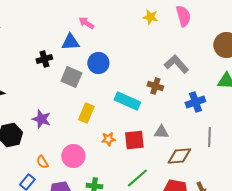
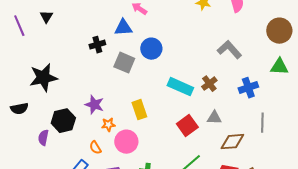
brown cross: (155, 86) -> (209, 84), moved, turned 35
yellow rectangle: (86, 113) -> (139, 110), moved, turned -42
orange star: (108, 139) -> (108, 125), moved
red square: (134, 140) -> (187, 126), turned -30

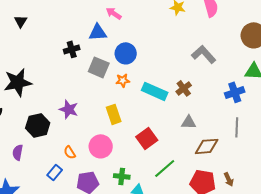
blue cross: (248, 88) -> (235, 92), moved
orange star: (108, 125) -> (123, 80), moved
red square: (187, 126) -> (147, 138), moved
purple semicircle: (43, 138) -> (18, 152), moved

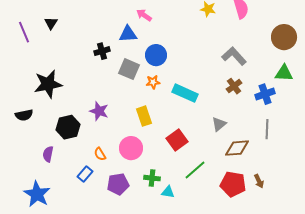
brown cross: (184, 88) -> (234, 86), moved
gray triangle: (189, 122) -> (219, 124), turned -42

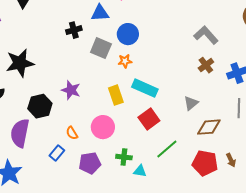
cyan rectangle: (185, 93) -> (145, 88), moved
purple semicircle: (48, 154) -> (20, 133), size x1.8

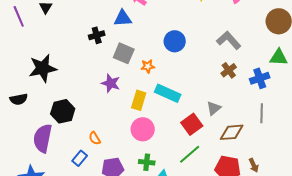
blue circle: (128, 34) -> (175, 41), moved
purple star: (71, 90) -> (111, 83), moved
yellow rectangle: (116, 95) -> (139, 100), turned 36
red square: (149, 119) -> (192, 124), moved
pink circle: (103, 127) -> (143, 129), moved

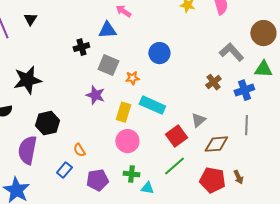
gray L-shape: (229, 40) -> (231, 52), moved

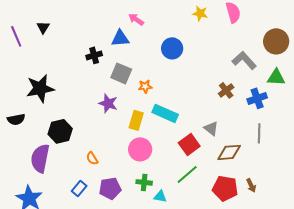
blue circle: (159, 53) -> (172, 48), moved
gray triangle: (198, 120) -> (211, 128), turned -42
blue rectangle: (64, 170) -> (79, 188), moved

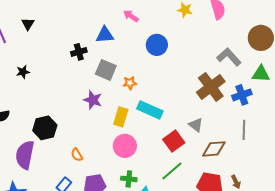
pink arrow: (136, 19) -> (131, 16), moved
black star: (40, 88) -> (23, 72), moved, size x0.5
brown cross: (226, 90) -> (211, 87), size x1.8

